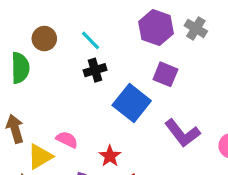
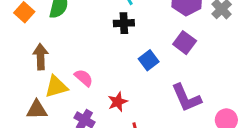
blue square: (132, 103) -> (149, 60), size x0.6

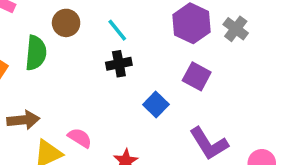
brown arrow: (41, 57) -> (23, 120), turned 95

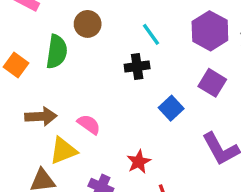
cyan line: (117, 30) -> (151, 34), moved
pink semicircle: (80, 138) -> (89, 124), moved

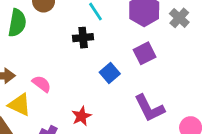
purple square: (212, 83) -> (145, 53), turned 30
yellow triangle: (63, 151) -> (20, 105), turned 45

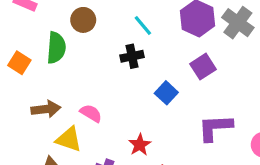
gray cross: (179, 18) -> (238, 23), size x1.4
purple L-shape: (149, 108) -> (215, 128), turned 120

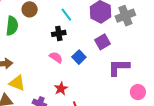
gray cross: (238, 23) -> (125, 16), turned 30
pink semicircle: (91, 113) -> (56, 57), moved
purple L-shape: (215, 128) -> (119, 67), moved

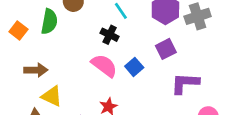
black cross: (59, 33) -> (110, 35), turned 32
pink semicircle: (56, 57) -> (104, 66), size x1.5

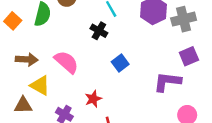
purple square: (166, 49) -> (189, 56), moved
pink semicircle: (104, 66) -> (66, 62), moved

